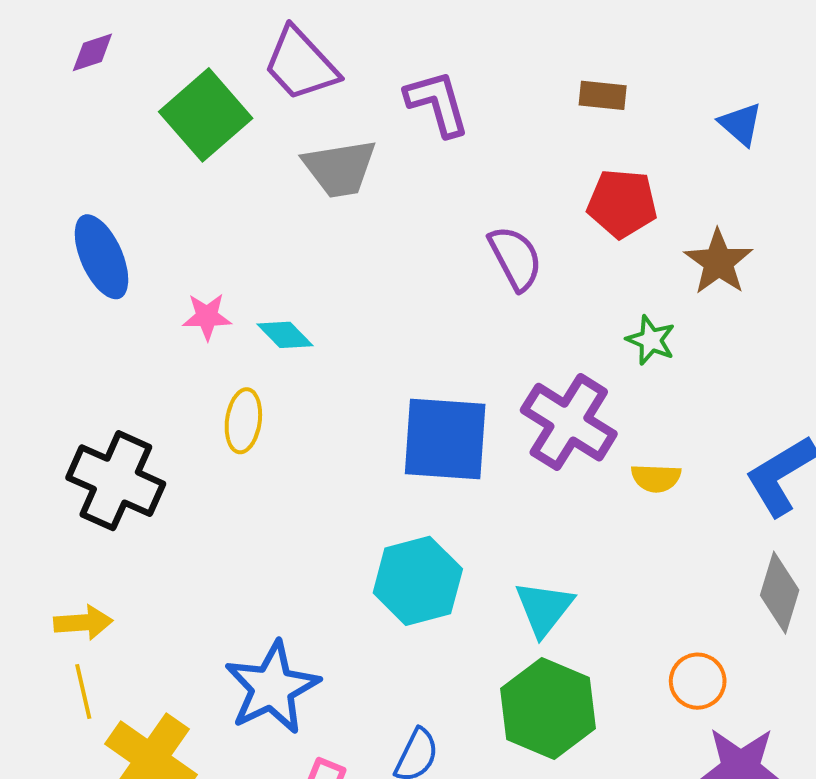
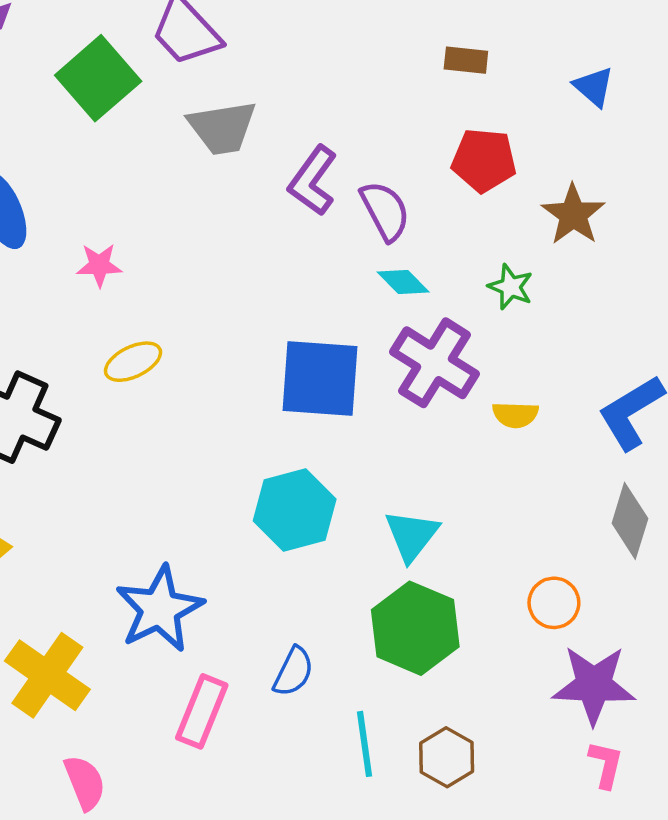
purple L-shape: (437, 103) -> (313, 181), moved, turned -128
cyan diamond: (285, 335) -> (403, 282), moved
yellow ellipse: (243, 421) -> (133, 362), turned 56

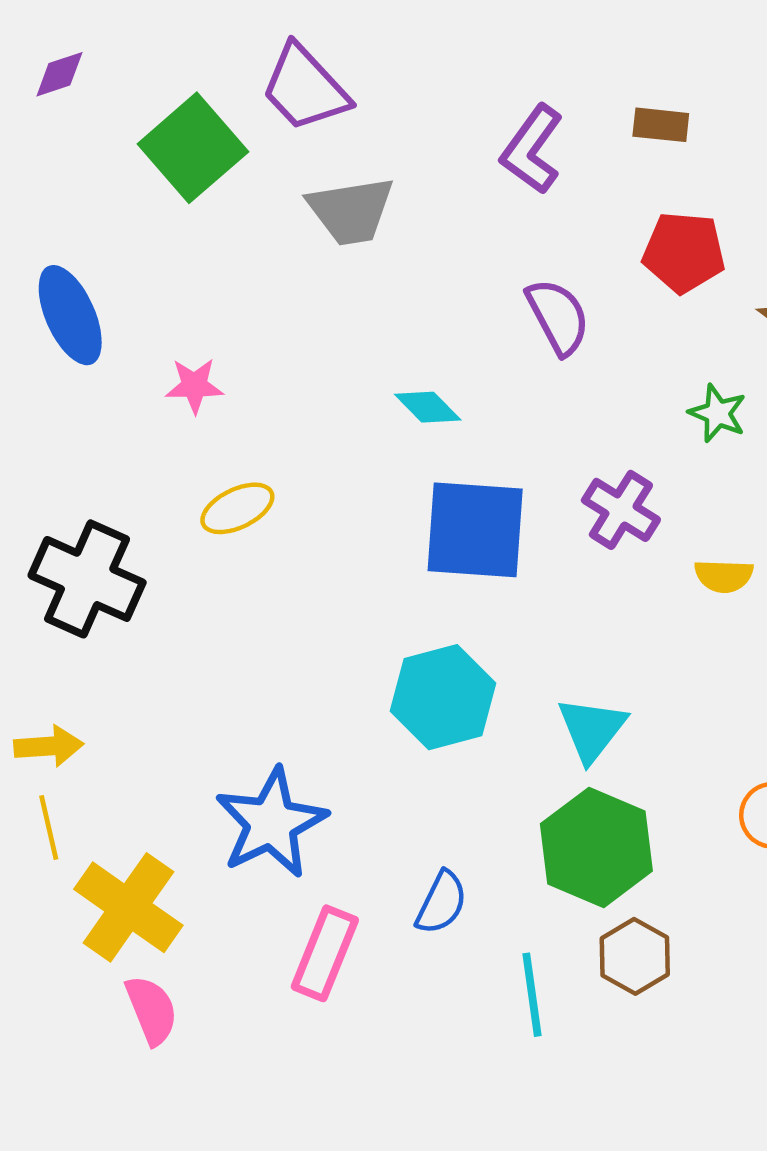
purple L-shape: (313, 181) -> (532, 149), moved
cyan diamond: (403, 282) -> (428, 407), moved
purple cross: (435, 363) -> (621, 510), size x0.7
brown hexagon: (447, 757) -> (635, 956), moved
pink semicircle: (85, 783) -> (151, 1010), moved

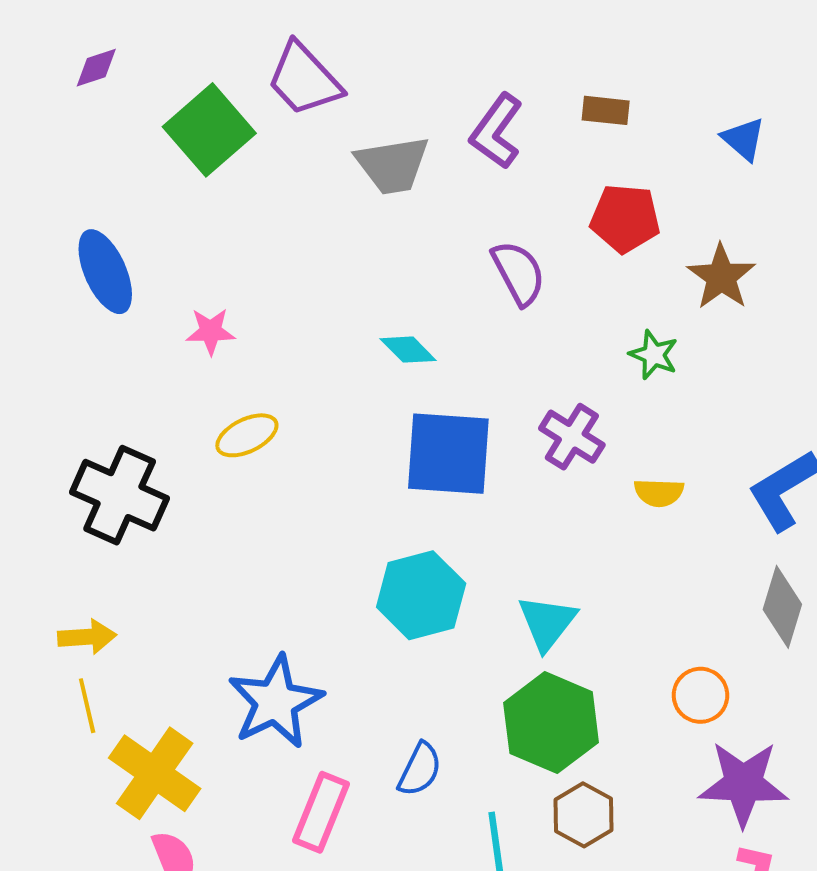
gray trapezoid: (351, 211) -> (392, 165), moved

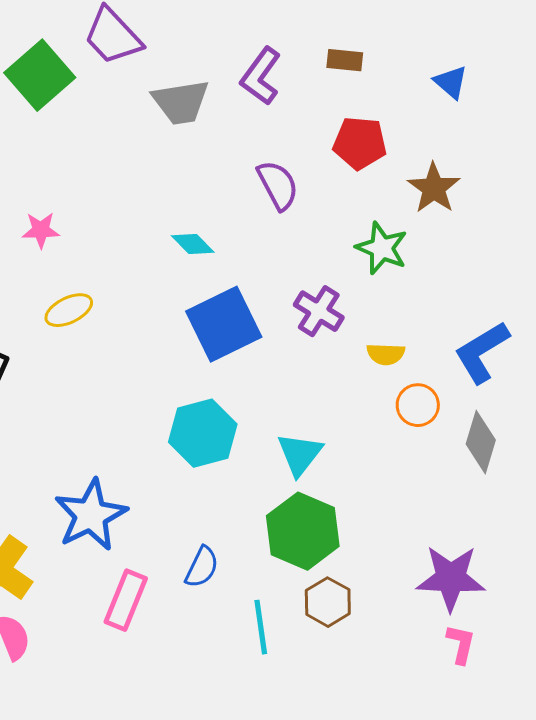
green star: (654, 355) -> (382, 248), size x1.4
blue square: (448, 454) -> (224, 324), turned -30
orange circle: (700, 695) -> (418, 405), moved

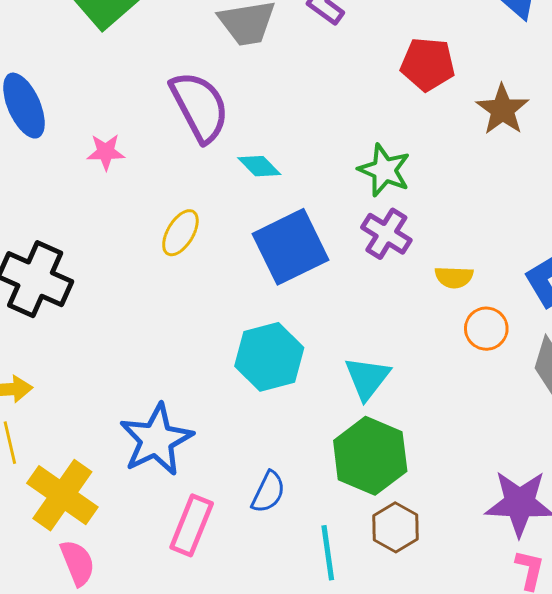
purple semicircle: (278, 185) -> (200, 107), moved, size x1.4
green star: (382, 248) -> (384, 170), moved
yellow ellipse: (69, 310) -> (180, 233), moved, turned -33

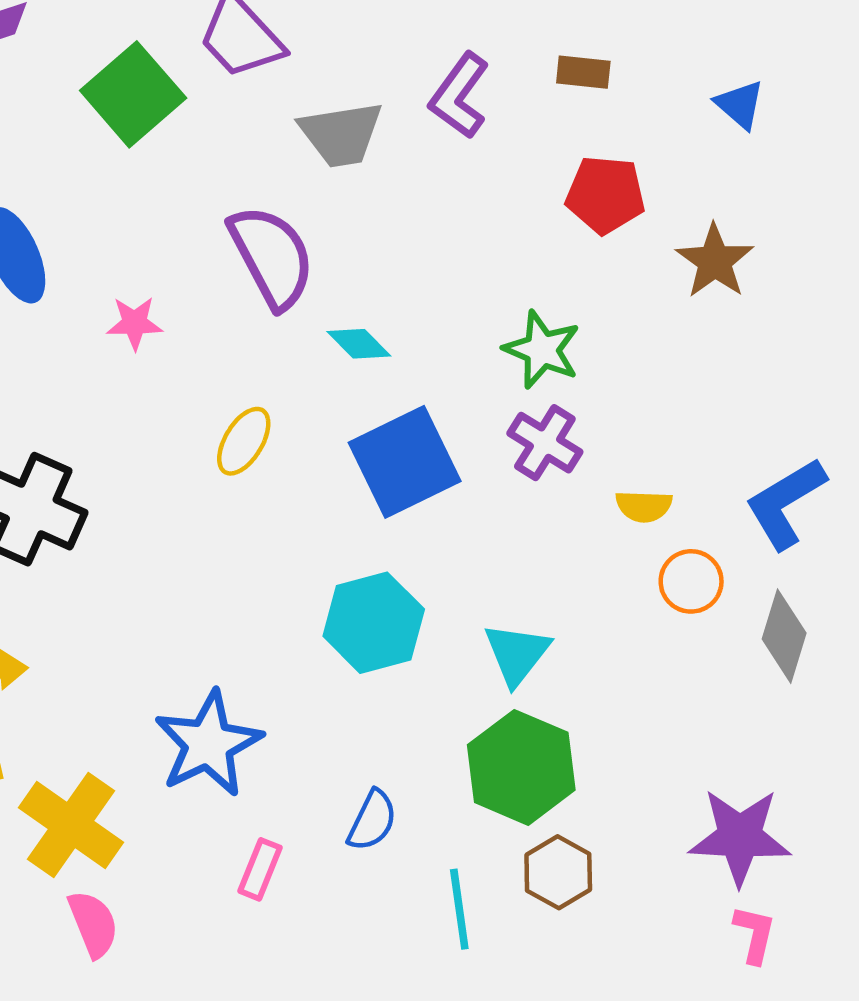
pink rectangle: (192, 525) -> (260, 869), size x0.7

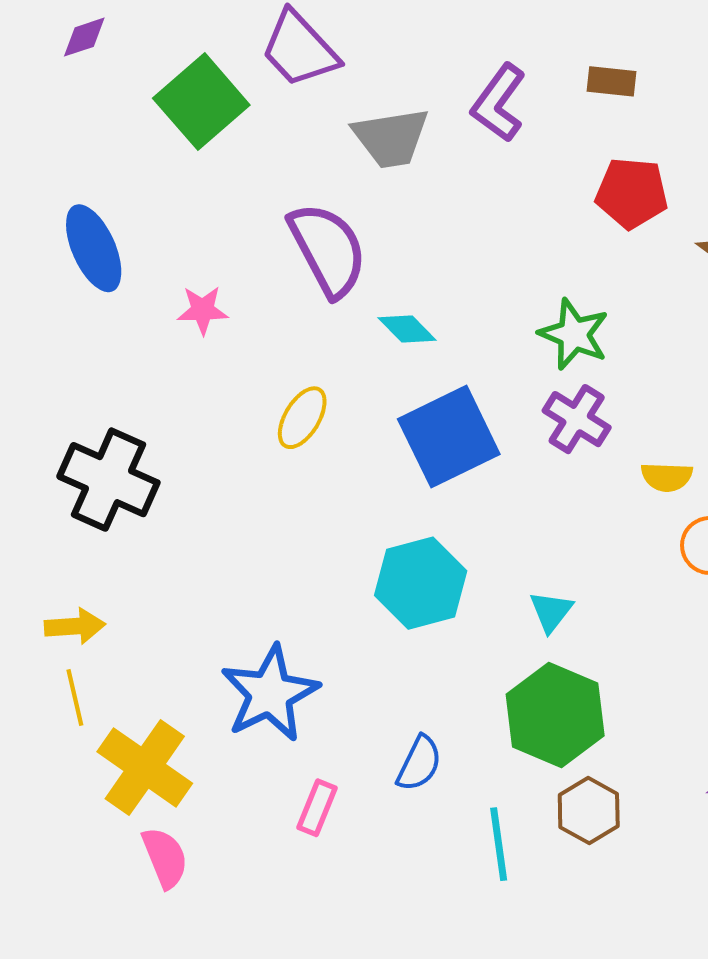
cyan triangle: (517, 654) -> (551, 611), size x0.7

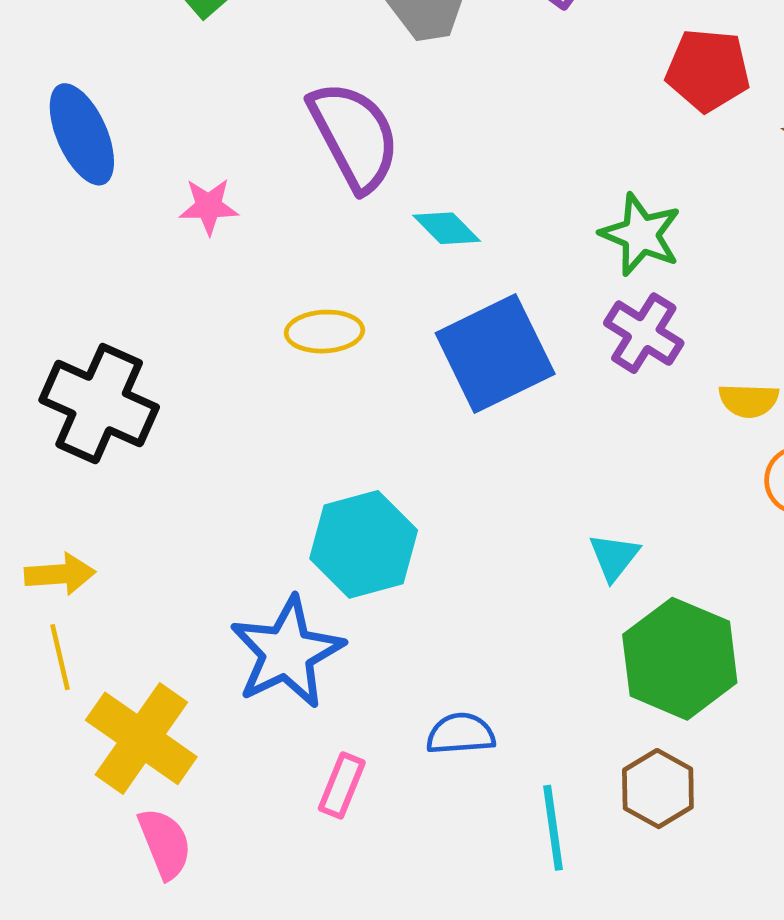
yellow ellipse: (302, 418) -> (324, 332), turned 56
cyan hexagon: (421, 583) -> (364, 544), moved
green hexagon: (555, 715) -> (680, 659), moved
blue semicircle: (419, 763) -> (461, 734), turned -120

